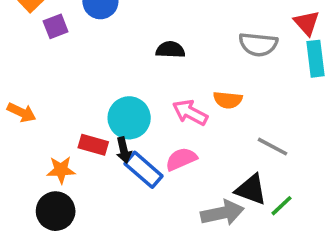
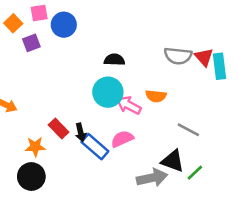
red triangle: (307, 23) -> (204, 57), moved
cyan circle: (129, 118) -> (108, 92), moved
red rectangle: (93, 145) -> (59, 128), turned 30

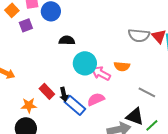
black semicircle: (114, 60) -> (67, 40), moved

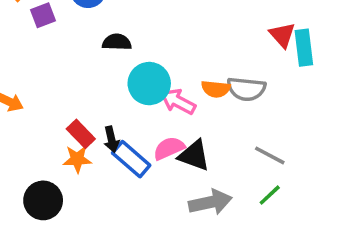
gray semicircle: (139, 35) -> (246, 89), moved
gray line: (147, 92) -> (270, 155), moved
orange star: (29, 105) -> (77, 159), moved
black triangle: (135, 116) -> (194, 155), moved

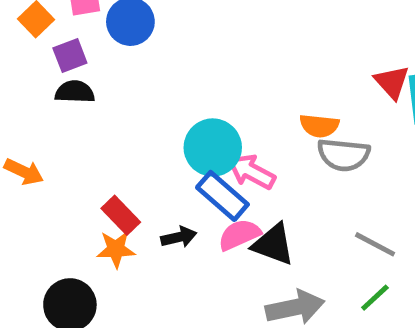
black semicircle: (117, 42) -> (75, 92), moved
orange semicircle: (216, 89) -> (319, 126), moved
black arrow: (111, 139) -> (179, 237), moved, turned -90
blue rectangle: (131, 159) -> (222, 196), moved

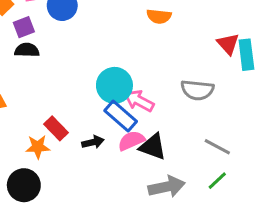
orange semicircle: (319, 126) -> (159, 16), moved
orange star: (116, 249) -> (38, 147), moved

